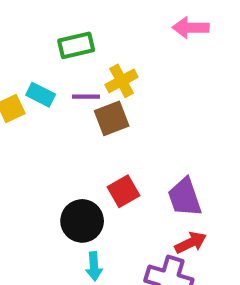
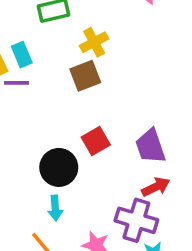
cyan rectangle: (41, 95) -> (22, 55), turned 40
purple line: (86, 97) -> (16, 83), moved
cyan arrow: (94, 266) -> (55, 208), moved

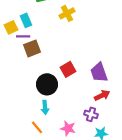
brown square: (85, 76) -> (32, 48), moved
purple cross: (136, 220) -> (91, 114), size x0.6

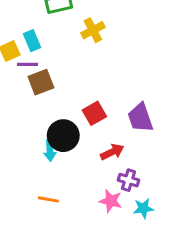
red arrow: (102, 95) -> (112, 152), moved
cyan arrow: (45, 107) -> (50, 150), moved
orange line: (37, 127) -> (48, 199), turned -40
pink star: (68, 128) -> (111, 201), moved

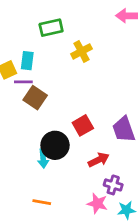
cyan rectangle: (32, 41) -> (27, 61), turned 30
brown square: (41, 82) -> (35, 98), turned -35

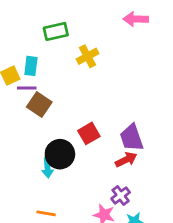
red arrow: (99, 160) -> (126, 160), moved
purple cross: (113, 185) -> (121, 196), turned 36

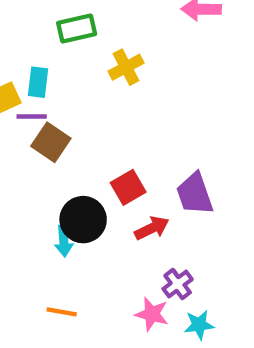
red arrow: (126, 160) -> (152, 228), moved

